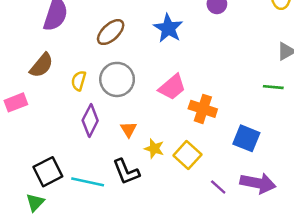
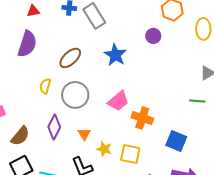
brown semicircle: (41, 65) -> (20, 136), moved
yellow semicircle: (79, 81) -> (45, 86), moved
yellow square: (187, 155) -> (130, 154), turned -30

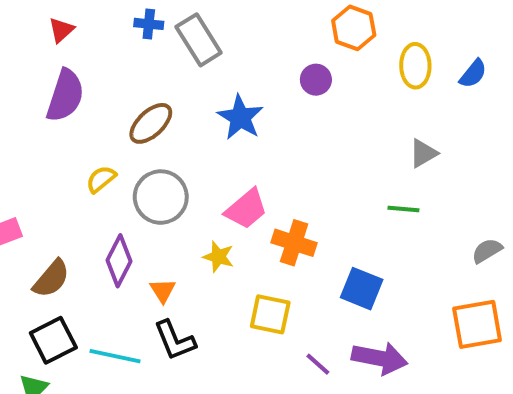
red triangle: (33, 11) -> (61, 30), moved, turned -32
yellow semicircle: (45, 86) -> (101, 179), turned 35
orange triangle: (84, 134) -> (163, 291), moved
yellow star: (104, 149) -> (218, 257), moved

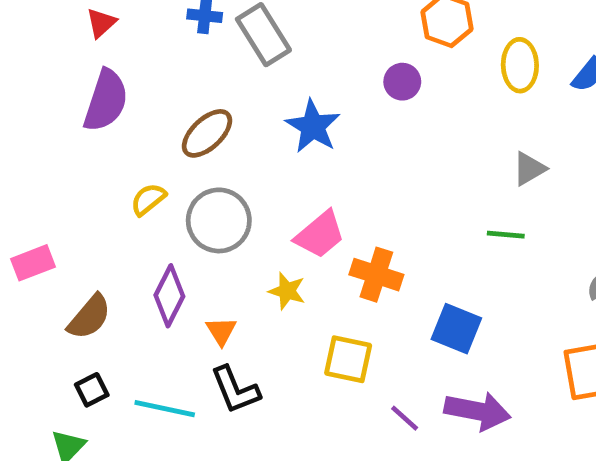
black square: (53, 340) -> (92, 390), size x0.6

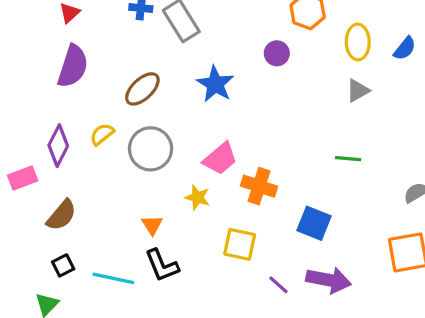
gray triangle: (529, 169) -> (358, 91), moved
purple diamond: (169, 296) -> (58, 146), moved

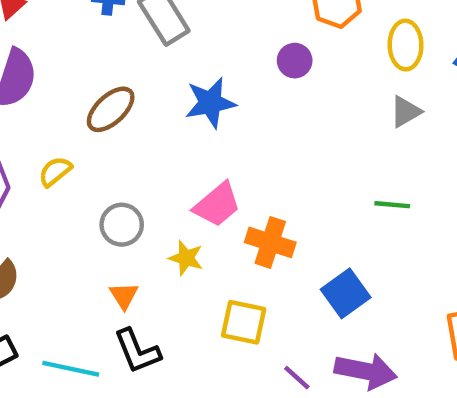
blue star: (215, 84) -> (210, 103), turned 30
gray circle: (151, 149) -> (122, 225), moved, size x0.7
blue square: (314, 223) -> (346, 293), turned 32

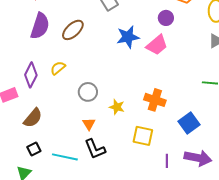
brown ellipse: (111, 109) -> (73, 30), moved
pink trapezoid: (217, 205) -> (157, 45), moved
purple line: (297, 378) -> (167, 161), turned 48

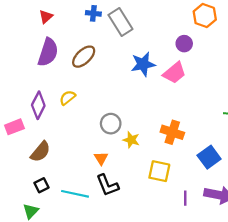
gray circle: (88, 92) -> (111, 124), moved

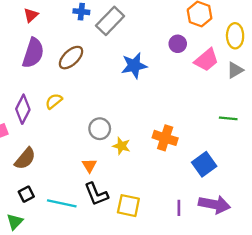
gray rectangle: (120, 22) -> (110, 21), turned 76
pink trapezoid: (174, 73) -> (206, 60), moved
yellow square: (159, 171) -> (128, 206), moved

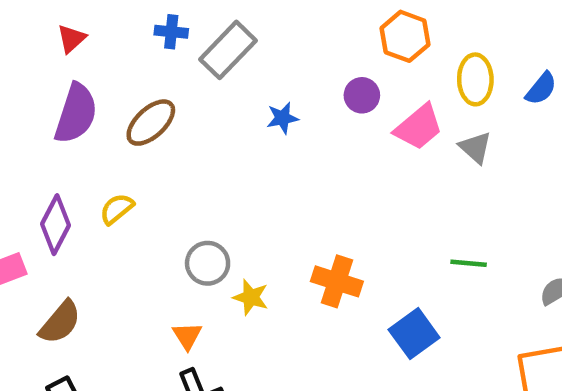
blue star: (134, 66) -> (282, 118), moved, size x0.6
gray triangle: (235, 70) -> (475, 148), turned -48
green line: (228, 118) -> (469, 263), moved

